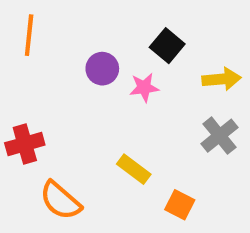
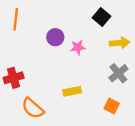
black square: (167, 46) -> (102, 17), moved
yellow rectangle: (134, 169) -> (72, 91), turned -48
orange square: (180, 205) -> (112, 106), moved

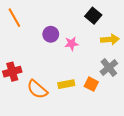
orange line: (16, 19) -> (14, 18), turned -36
orange square: (112, 106) -> (91, 84), moved
orange semicircle: (33, 108) -> (37, 89), moved

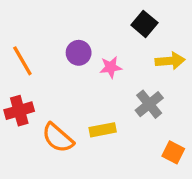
orange line: (14, 18) -> (22, 61), moved
gray cross: (109, 67) -> (149, 104), moved
orange square: (91, 84) -> (173, 152), moved

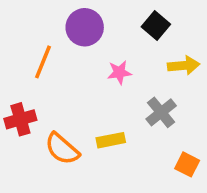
purple circle: (79, 53) -> (85, 27), moved, size x1.4
orange line: (22, 61) -> (43, 62), moved, turned 52

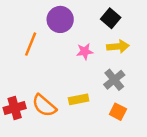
yellow arrow: (184, 65) -> (118, 47), moved
red cross: (20, 119) -> (15, 108), moved
orange square: (187, 164) -> (118, 112), moved

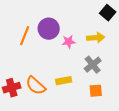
black square: (111, 18) -> (108, 13), moved
purple circle: (60, 19) -> (49, 29), moved
orange square: (118, 112) -> (96, 91), turned -32

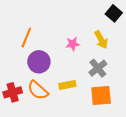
purple circle: (49, 29) -> (39, 62), moved
yellow arrow: (96, 38) -> (101, 40), turned 66
orange square: (96, 91) -> (101, 96), size x1.5

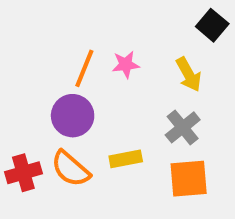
orange line: (26, 38) -> (84, 68), moved
pink star: (73, 44) -> (126, 65), moved

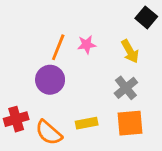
yellow rectangle: (126, 159) -> (87, 123), moved
orange semicircle: (71, 169) -> (49, 133), moved

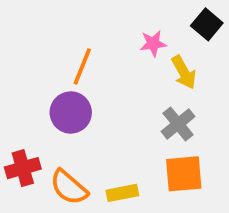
pink star: (87, 45) -> (153, 44), moved
yellow rectangle: (87, 123) -> (122, 193), moved

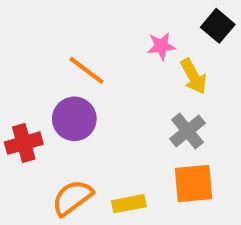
orange line: (82, 67) -> (86, 70), turned -75
red cross: (23, 168) -> (24, 143), moved
orange semicircle: (69, 187) -> (72, 198), turned 102

